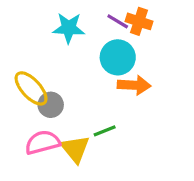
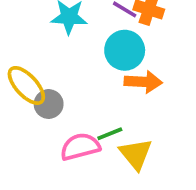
pink semicircle: (43, 142) -> (80, 147), moved
yellow triangle: (75, 149) -> (136, 154), moved

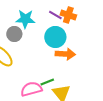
gray circle: (49, 104) -> (14, 34), moved

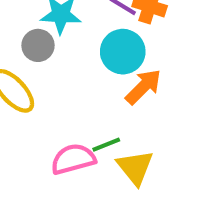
orange arrow: (65, 54) -> (143, 87), turned -48

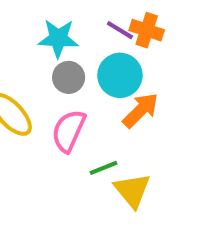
gray circle: (38, 45) -> (69, 77), moved
pink semicircle: (73, 159) -> (69, 131), moved, turned -51

